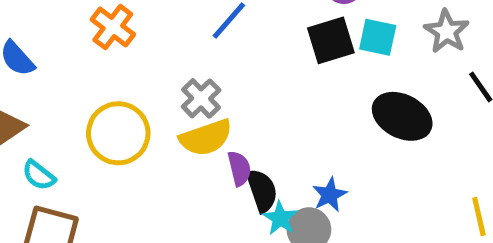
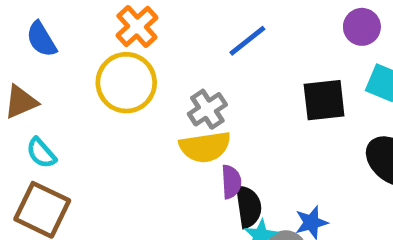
black square: (331, 40) -> (324, 100), moved
yellow circle: (118, 133) -> (126, 83), moved

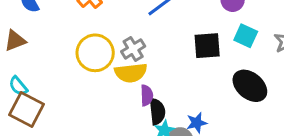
yellow circle: (126, 83) -> (95, 53), moved
cyan semicircle: (41, 153) -> (18, 86), moved

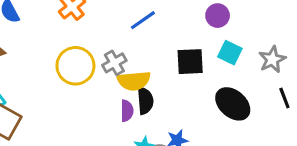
yellow semicircle: (131, 73) -> (134, 81), moved
black semicircle: (157, 111) -> (145, 101), moved

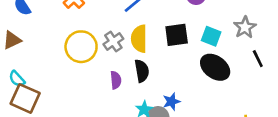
cyan square: (230, 53) -> (211, 36), moved
yellow semicircle: (134, 81) -> (139, 39), moved, turned 100
purple semicircle: (127, 111) -> (116, 80), moved

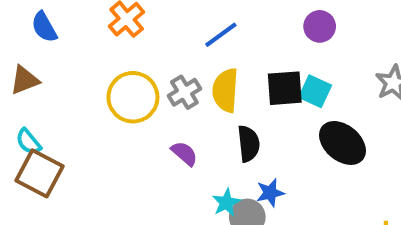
cyan square: (211, 36) -> (315, 91), moved
black semicircle: (142, 71) -> (249, 144), moved
purple semicircle: (116, 80) -> (184, 153), turned -48

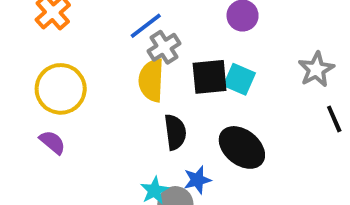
gray cross: (184, 92) -> (164, 47), moved
black ellipse: (342, 143) -> (242, 147), moved
purple semicircle: (184, 153) -> (52, 142), moved

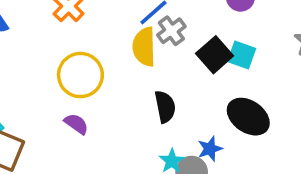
black square: (210, 77) -> (215, 55), turned -32
yellow semicircle: (151, 80) -> (144, 47), moved
black semicircle: (175, 132) -> (165, 107), moved

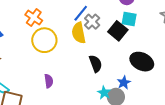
cyan square: (242, 55) -> (129, 19), moved
yellow circle: (80, 75) -> (44, 40), moved
purple semicircle: (76, 124) -> (49, 81), turned 56

